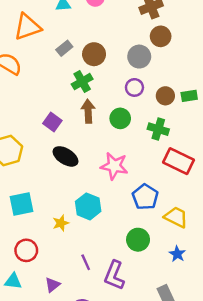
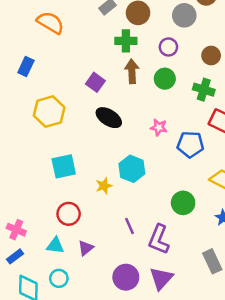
green cross: (82, 82) -> (126, 41), turned 30
purple circle: (134, 87) -> (168, 47), moved
pink star: (114, 166) -> (159, 127), size x0.6
blue pentagon: (145, 197) -> (190, 144), moved, turned -30
purple triangle: (52, 285) -> (86, 248), moved

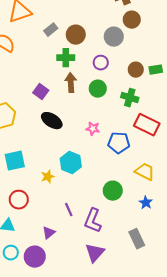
purple triangle: (86, 248) -> (49, 233), moved
purple circle: (126, 277) -> (35, 257), moved

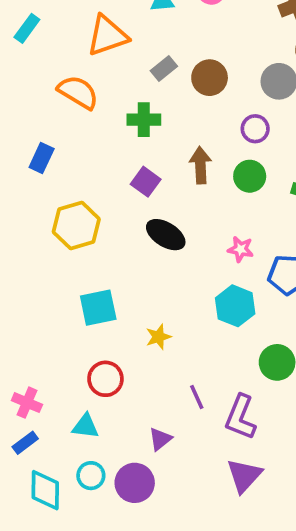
green cross: (66, 58) -> (144, 120), moved
cyan hexagon: (71, 163) -> (235, 306), moved

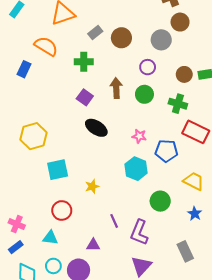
blue rectangle: (42, 158) -> (24, 69), moved
yellow hexagon: (76, 225) -> (33, 136), moved
purple triangle: (160, 439) -> (93, 245), turned 40

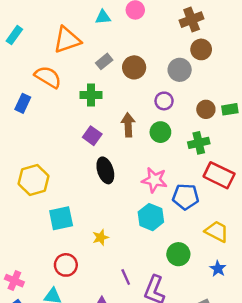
green cross: (178, 104) -> (199, 143), turned -30
black ellipse: (96, 128) -> (105, 170), turned 40
pink star: (139, 136) -> (154, 180), size x1.5

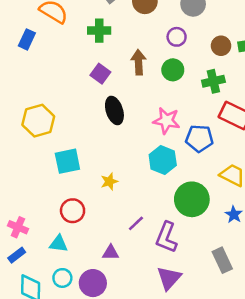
green circle: (178, 254) -> (192, 199), size x1.4
purple line: (126, 277) -> (136, 223), turned 70

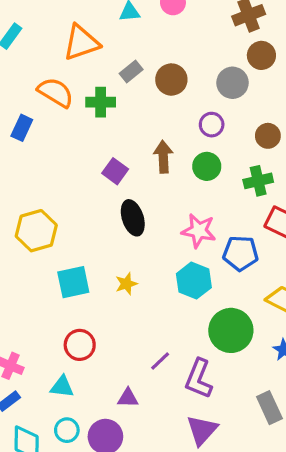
green cross: (99, 31) -> (101, 102), moved
yellow star: (109, 182) -> (126, 284), moved

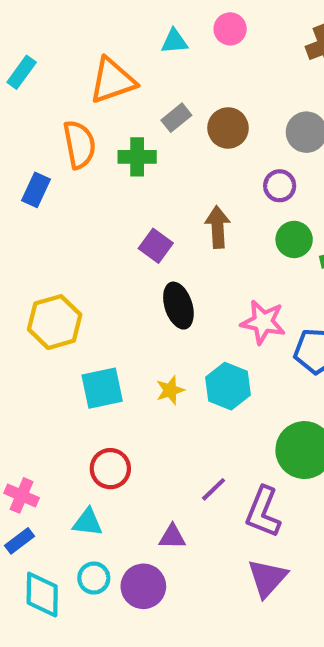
orange semicircle: (56, 92) -> (79, 145), turned 48
green circle: (207, 166) -> (294, 239), moved
cyan hexagon: (194, 281) -> (228, 386), moved

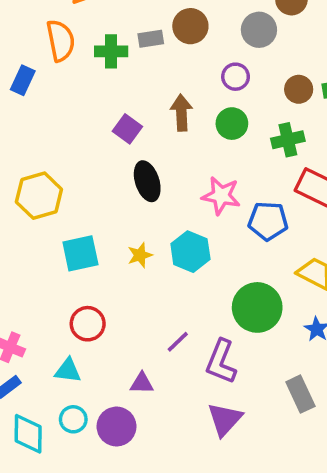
gray rectangle: (176, 118) -> (151, 39), moved, turned 30
green circle: (294, 239) -> (232, 124), moved

